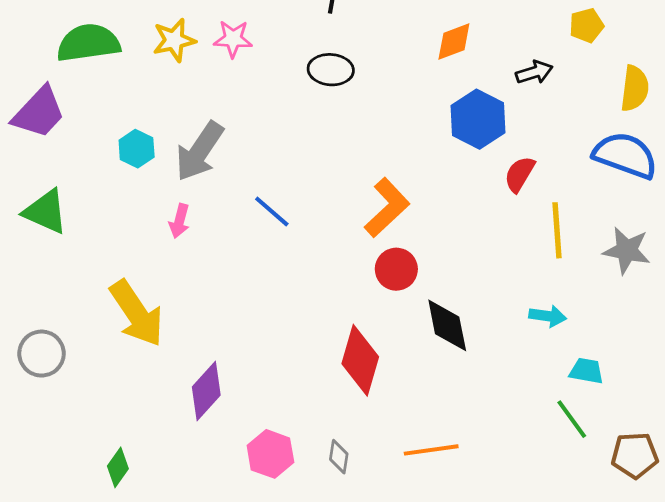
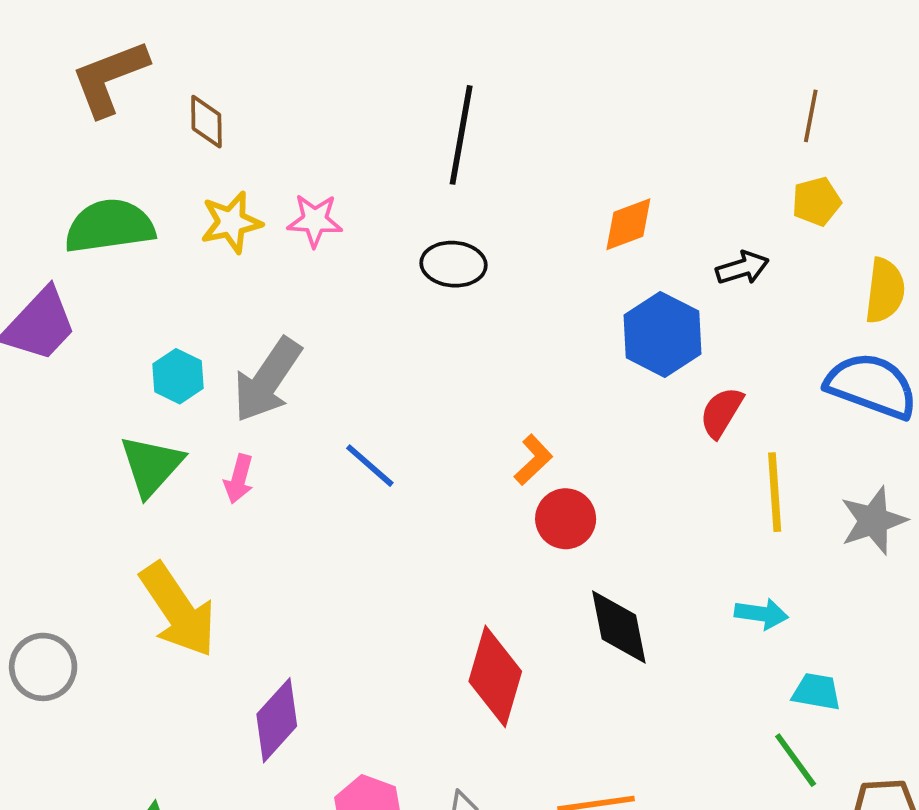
orange L-shape: (387, 208) -> (533, 460), size x0.6
green triangle: (46, 212) -> (151, 466), moved, turned 48
gray star: (627, 250) -> (873, 521), turned -30
red circle: (396, 269) -> (566, 519), moved

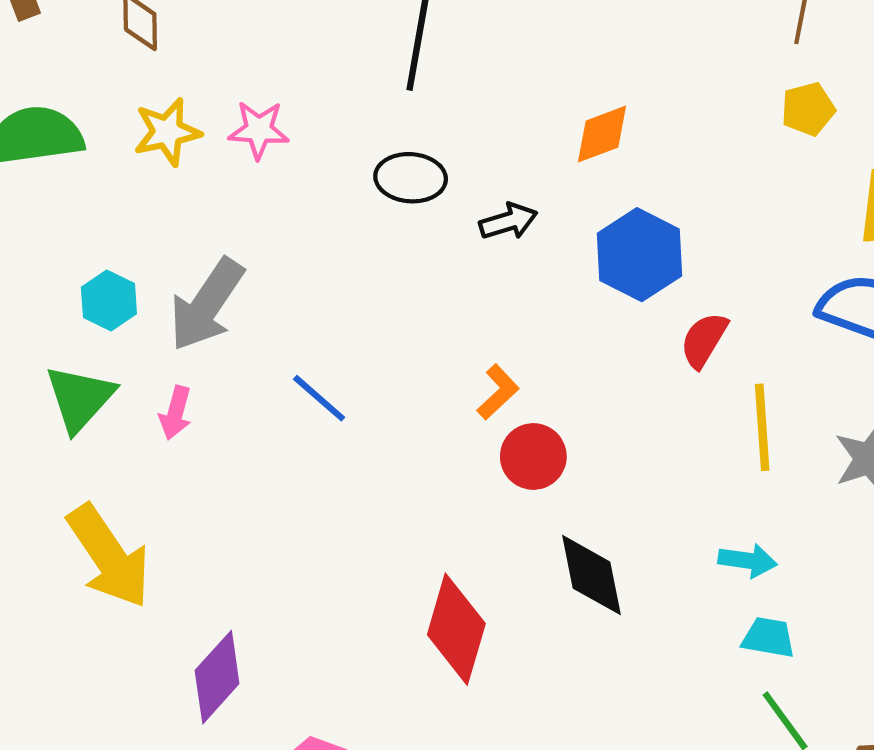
black arrow: (742, 268) -> (508, 221), moved
cyan trapezoid: (816, 692) -> (768, 637), moved

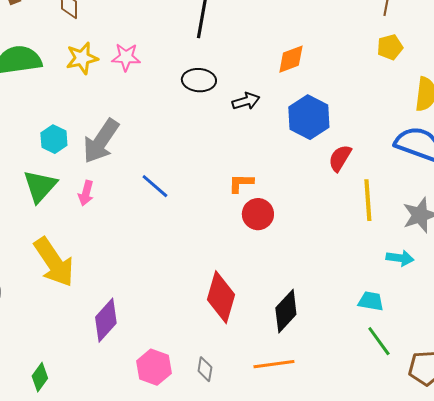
orange L-shape: (498, 392) -> (241, 183), turned -136
cyan arrow: (748, 561) -> (400, 258), moved
black diamond: (592, 575) -> (286, 311), moved, turned 54

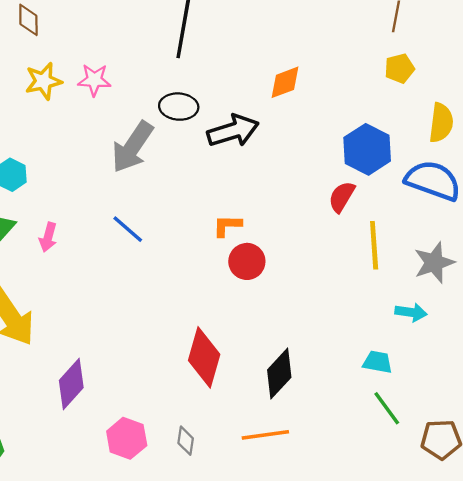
black arrow: (246, 101) -> (233, 131), size x1.6
blue hexagon: (309, 117) -> (367, 149), moved
gray arrow: (101, 141) -> (132, 147), moved

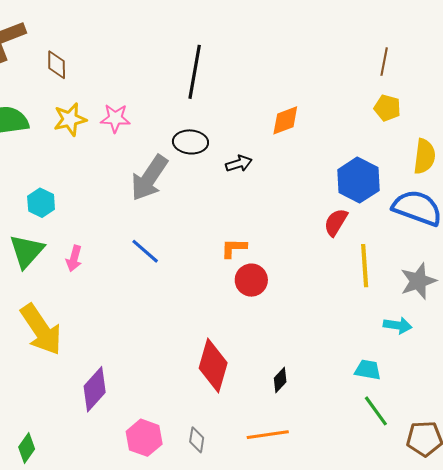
yellow pentagon: (399, 68) -> (387, 108), turned 30
black arrow: (233, 131) -> (239, 164), size x0.6
black diamond: (279, 374) -> (280, 380), size x0.6

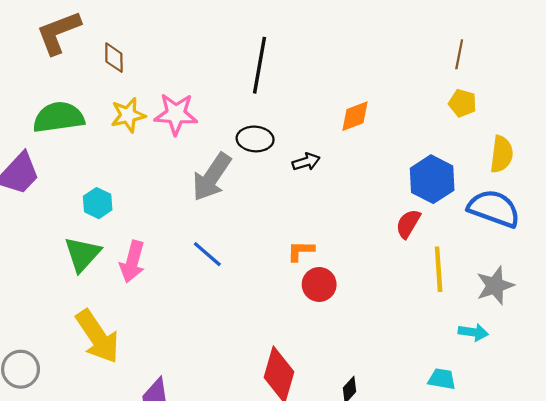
pink star: (115, 118) -> (176, 114), size x1.4
pink arrow: (74, 258) -> (132, 262), size x1.5

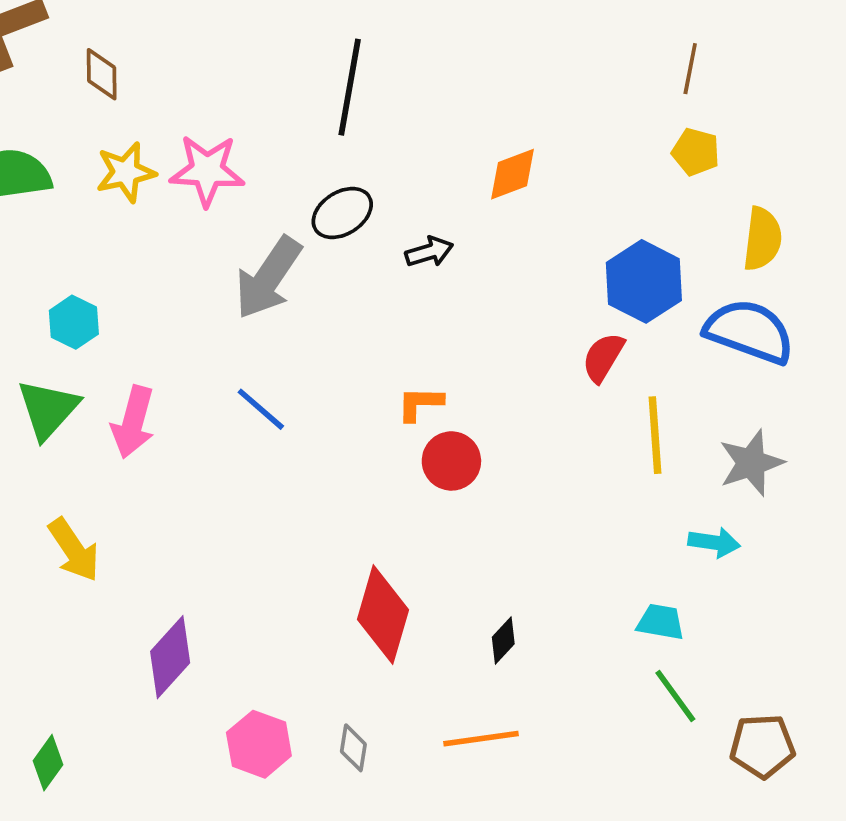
black ellipse: (255, 139) -> (342, 213), turned -36
yellow arrow: (98, 337) -> (74, 550), size x0.7

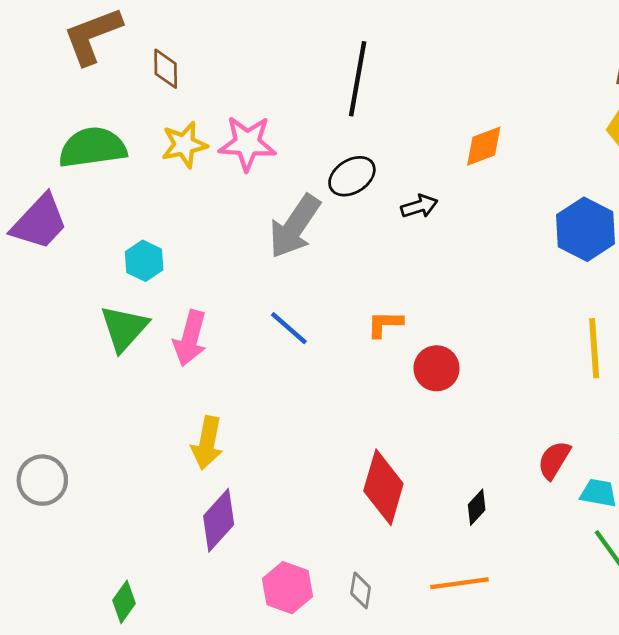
red semicircle: (603, 357) -> (554, 460), moved
orange L-shape: (420, 404) -> (385, 324), moved
yellow arrow: (74, 550) -> (207, 443), moved, turned 45

